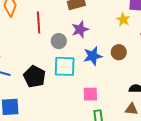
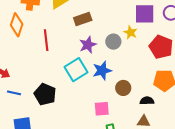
gray circle: (59, 41) -> (113, 42), moved
brown circle: (119, 52) -> (123, 88), moved
cyan square: (65, 66) -> (76, 70), moved, turned -30

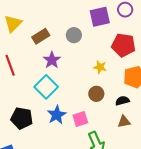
yellow star: (130, 32) -> (100, 67), moved
gray circle: (113, 42) -> (74, 35), moved
blue star: (102, 70) -> (57, 115), moved

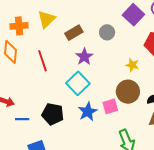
purple square: (100, 17) -> (133, 15), turned -35
brown circle: (96, 94) -> (128, 92), size x1.5
pink square: (80, 119) -> (110, 106), moved

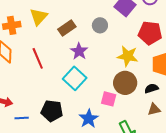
yellow star: (132, 65) -> (128, 56), size x1.5
pink square: (110, 106) -> (109, 99), turned 35
blue star: (88, 112) -> (89, 119), moved

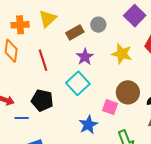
gray circle: (100, 25) -> (98, 25), moved
yellow star: (128, 56) -> (122, 54), moved
black pentagon: (52, 111) -> (42, 100), moved

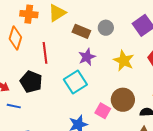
brown rectangle: (75, 32) -> (81, 31), turned 42
black pentagon: (42, 100) -> (31, 82), moved

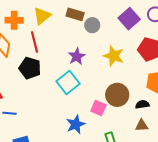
brown rectangle: (81, 31) -> (75, 14), moved
red line: (45, 53) -> (34, 42), moved
black pentagon: (31, 82) -> (30, 68), moved

